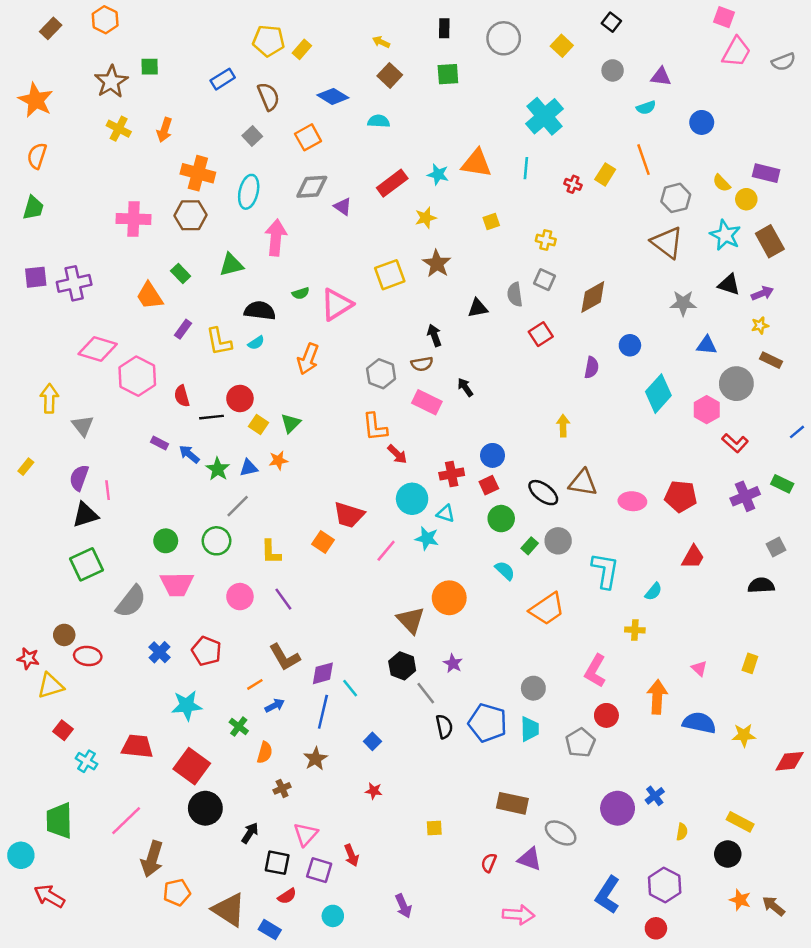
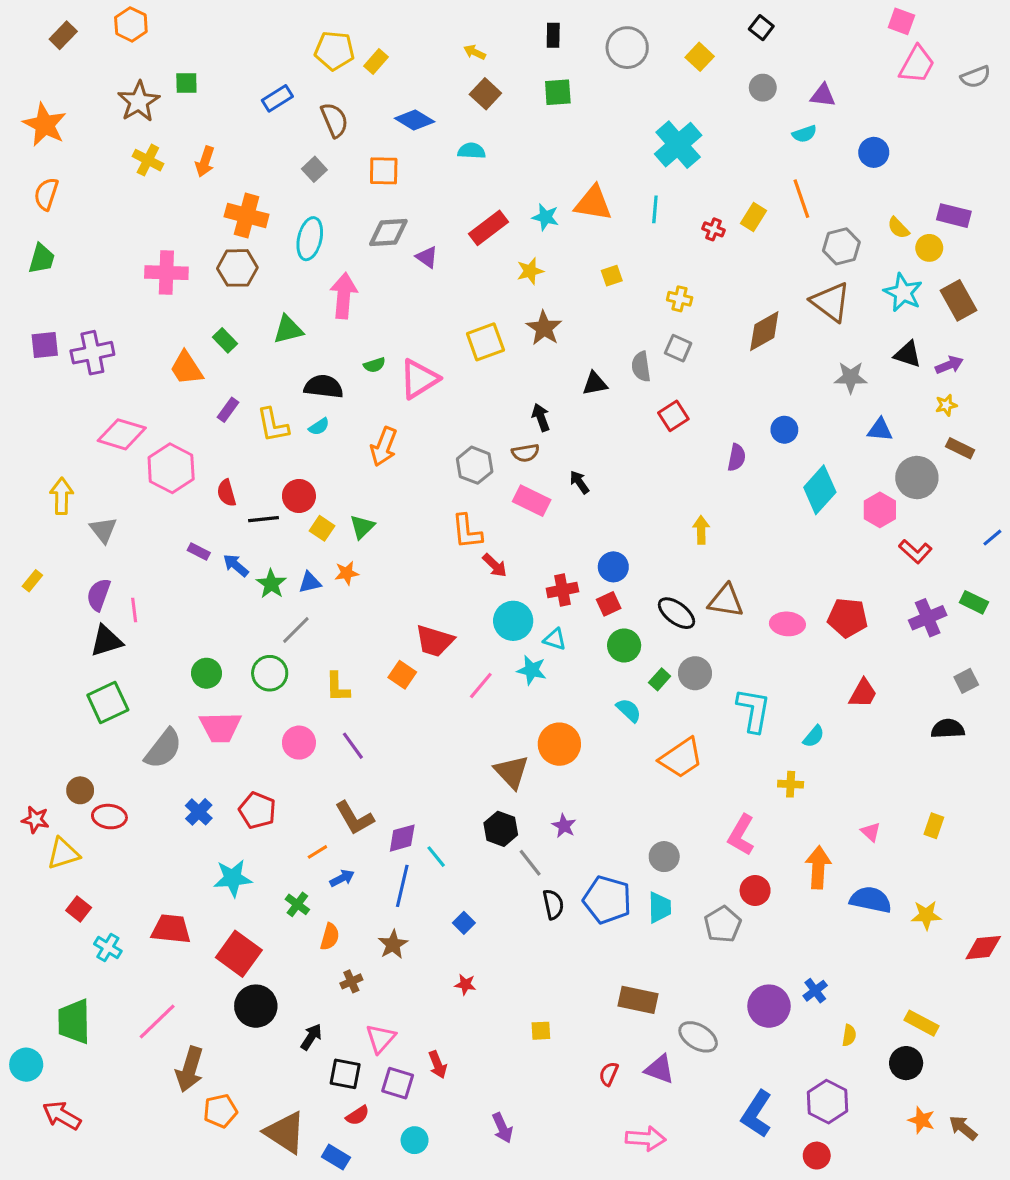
orange square: (308, 137) -> (384, 171), turned 30
brown diamond: (593, 297) -> (764, 331), moved

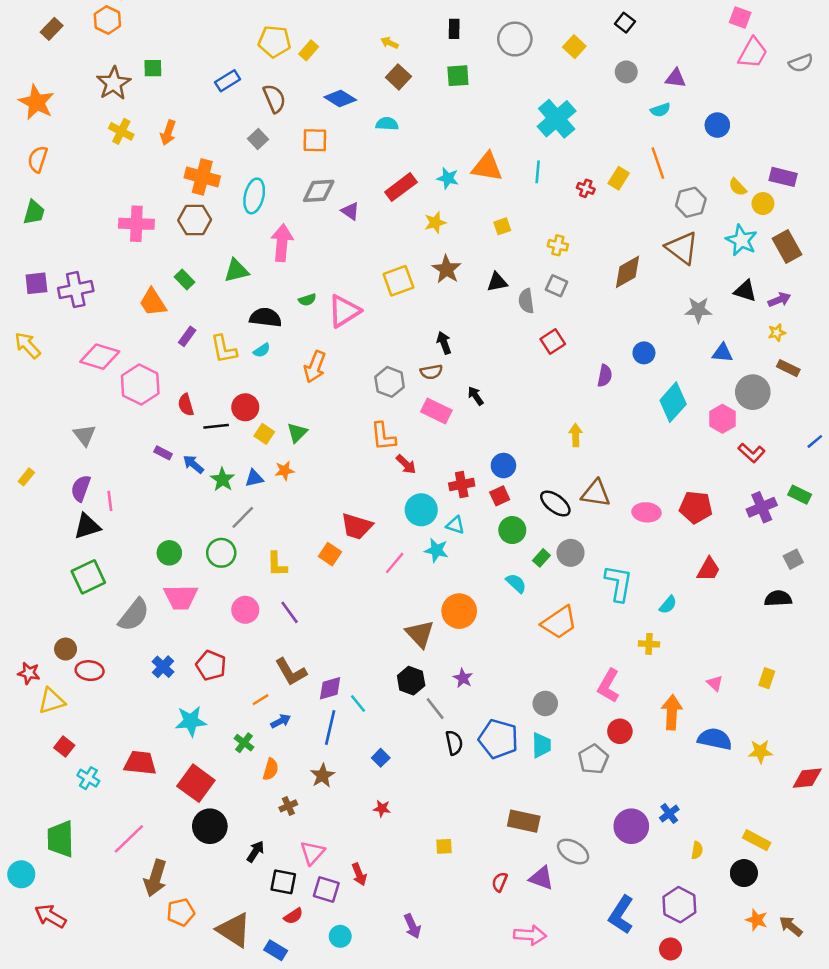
black triangle: (595, 384) -> (497, 282), moved
yellow arrow: (62, 496) -> (28, 345), moved, turned -44

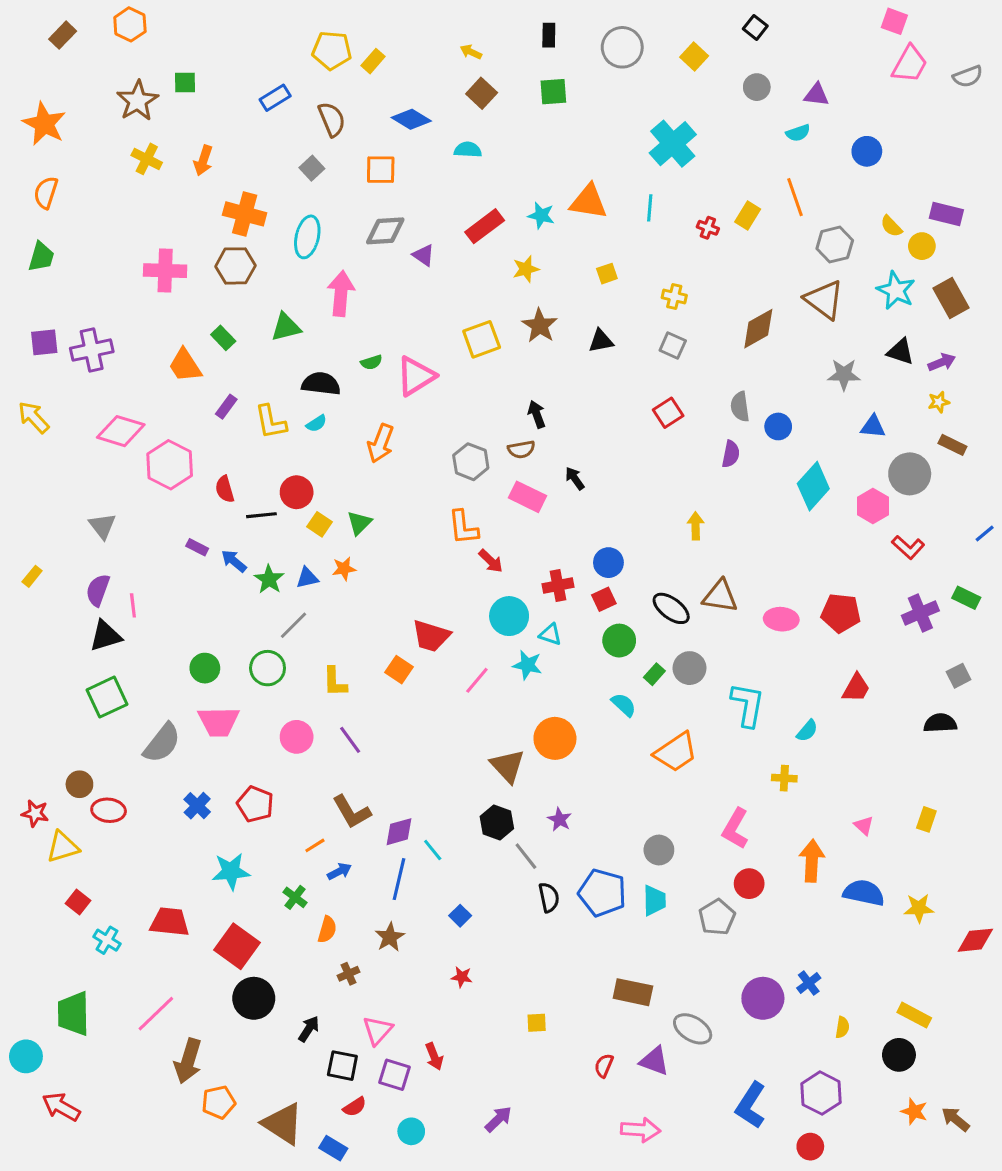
gray semicircle: (526, 301) -> (740, 407), moved
purple arrow: (412, 926) -> (498, 1119), turned -110

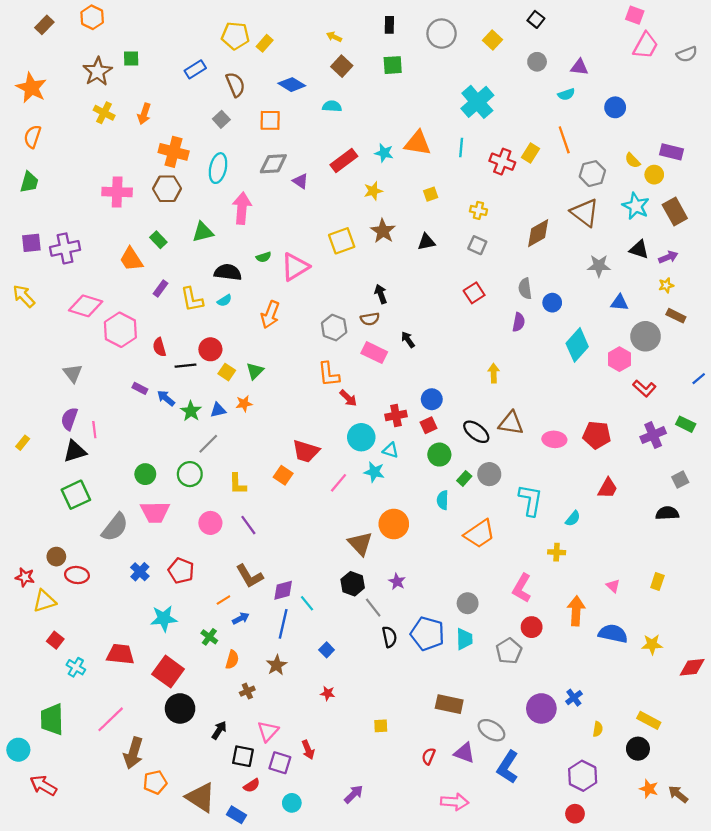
red cross: (708, 228) -> (502, 162), size x1.6
yellow rectangle: (32, 576) -> (23, 443), moved
cyan semicircle: (624, 705) -> (443, 500), turned -132
blue L-shape: (751, 1105) -> (508, 767), moved

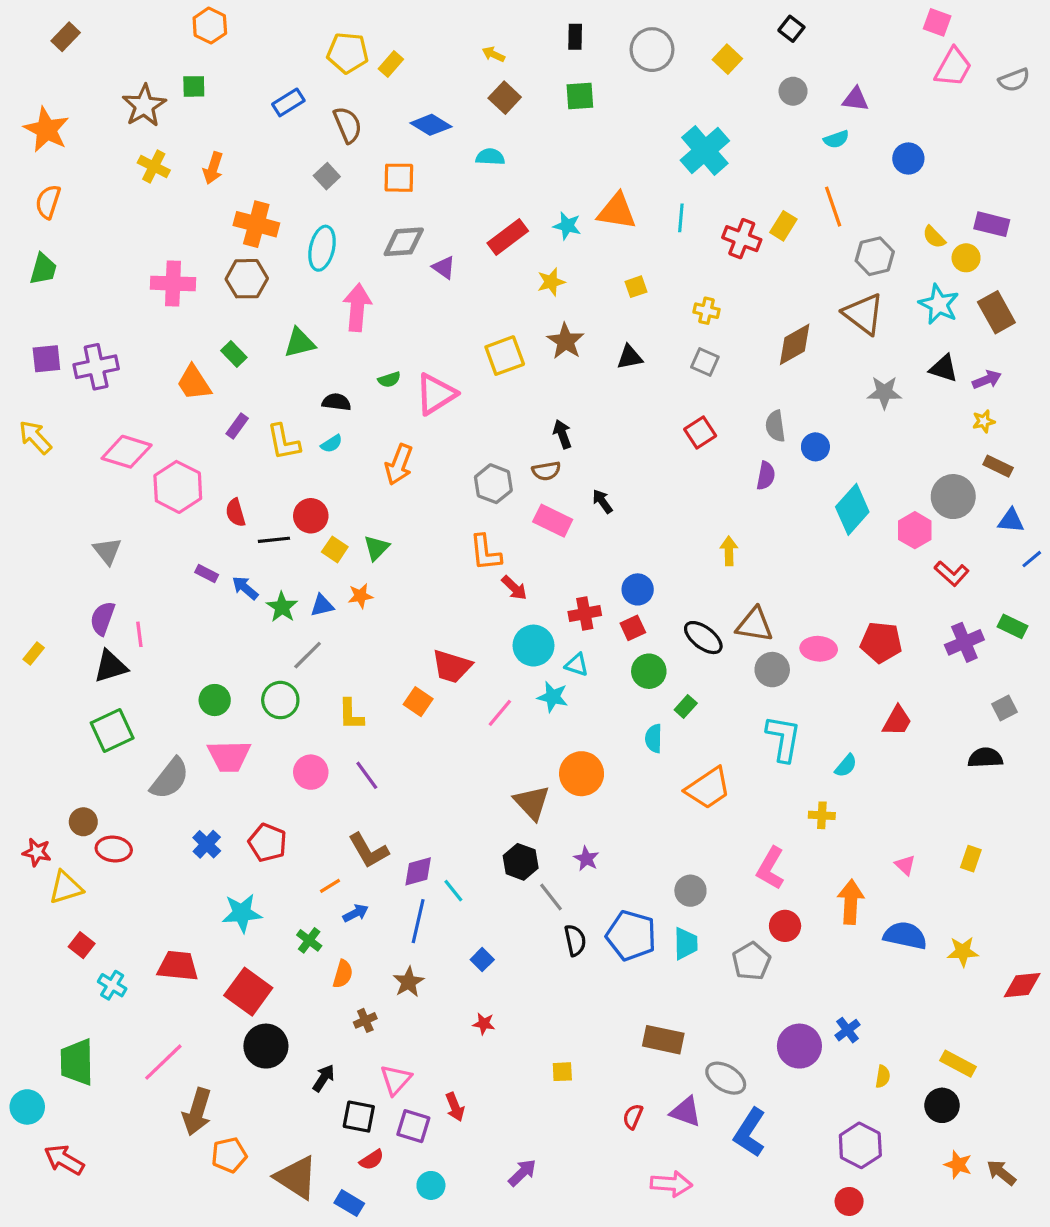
orange hexagon: (92, 17) -> (210, 26), moved
black semicircle: (228, 272) -> (336, 402), size x0.7
blue triangle: (619, 303) -> (1011, 521), moved
gray circle: (489, 474) -> (772, 670), moved

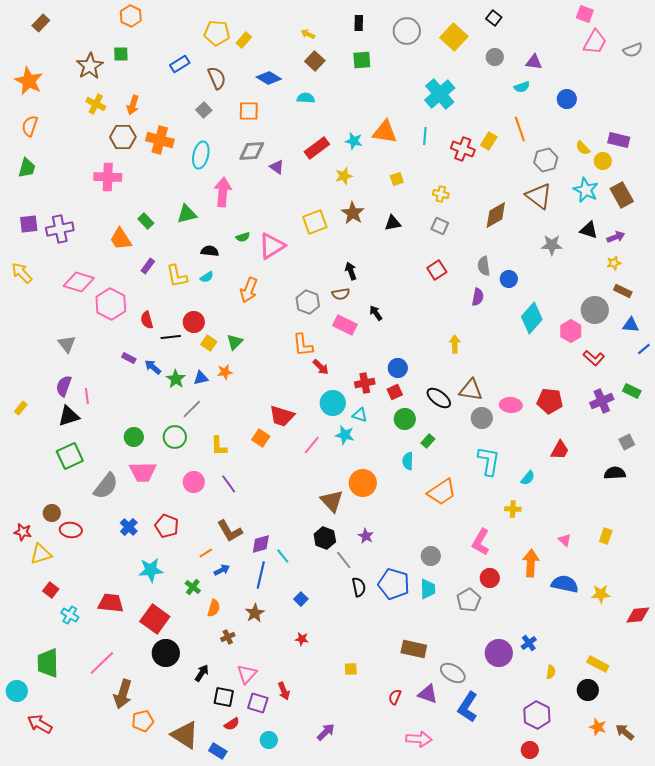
yellow square: (727, 59) -> (454, 37), size x1.5
brown hexagon: (247, 279) -> (123, 137), moved

